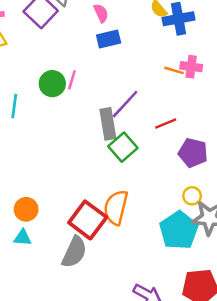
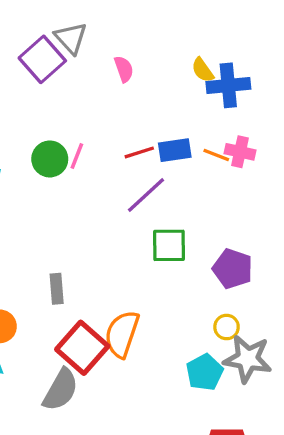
blue rectangle: (109, 39) -> (175, 150), moved
red line: (166, 123) -> (139, 152), moved
gray rectangle: (108, 124) -> (57, 289), moved, size x0.7
green square: (123, 147) -> (169, 245), moved, turned 36
cyan pentagon: (179, 230) -> (205, 372), size x0.7

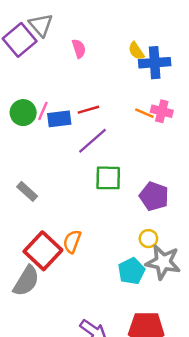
blue rectangle: (175, 150) -> (59, 119), moved
gray rectangle: (57, 289) -> (27, 191), moved, turned -45
orange semicircle: (122, 334) -> (72, 242), size x0.7

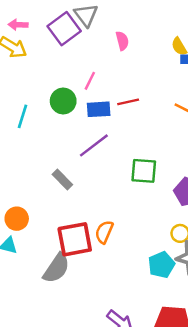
pink line: (43, 111) -> (90, 81), moved
purple line: (92, 141) -> (94, 145), moved
red square: (43, 251) -> (75, 239), turned 33

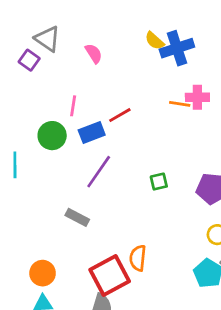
purple square: (64, 29) -> (29, 60), size x0.6
green square: (144, 171) -> (159, 182), size x0.6

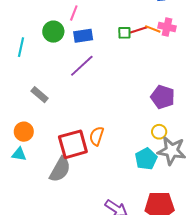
red line: (120, 115) -> (139, 30), moved
green square: (159, 182) -> (124, 33), moved
gray rectangle: (77, 217) -> (40, 95), moved

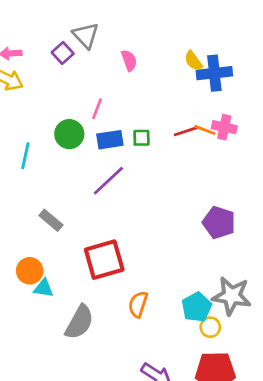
green square: (124, 33) -> (141, 138), moved
yellow circle: (159, 132) -> (210, 327), moved
orange semicircle: (97, 136) -> (138, 304), moved
red square: (73, 144) -> (104, 260), moved
cyan triangle: (19, 154) -> (43, 288), moved

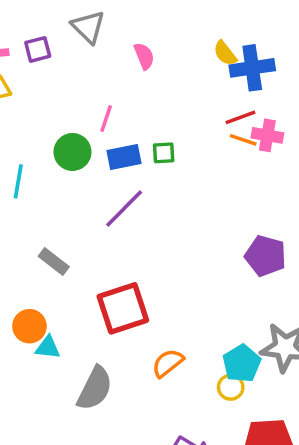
purple square: (63, 53) -> (38, 49), moved, turned 30
red line: (186, 131) -> (240, 117), moved
orange semicircle: (138, 304) -> (168, 363), turned 36
yellow circle: (210, 327) -> (231, 387), moved

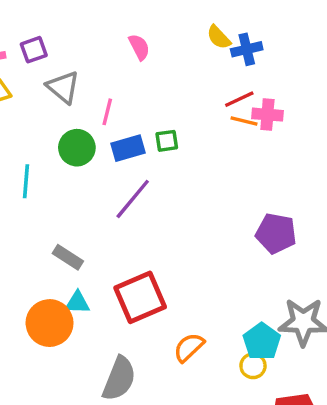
gray triangle: (88, 27) -> (63, 87), moved
blue cross: (252, 68) -> (247, 49), size x0.7
orange circle: (29, 326) -> (50, 323), size x1.4
cyan triangle: (48, 347) -> (77, 303), moved

